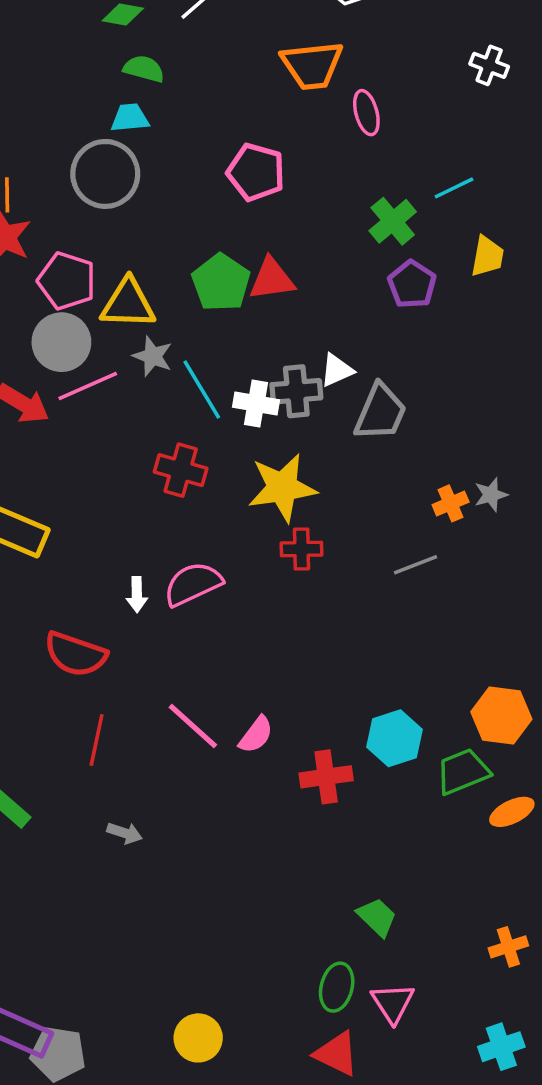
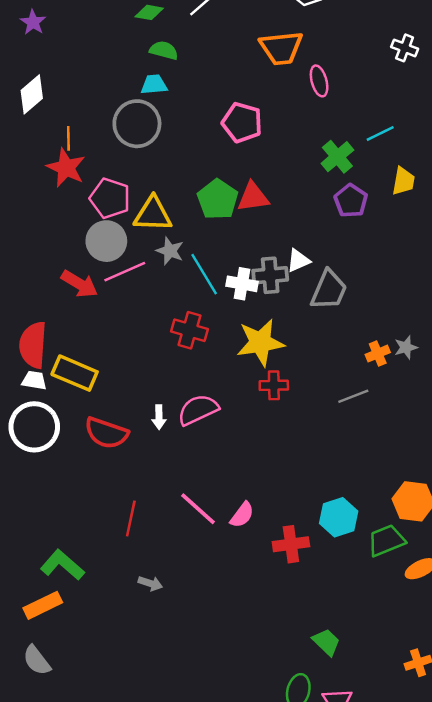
red semicircle: (75, 654) -> (106, 433), moved

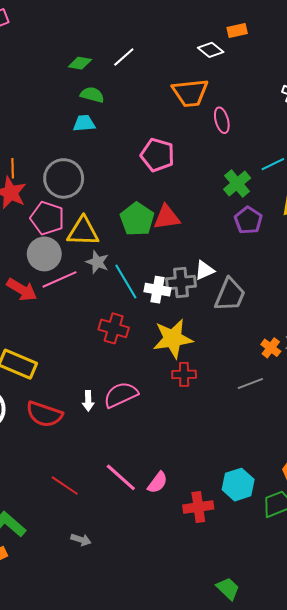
gray circle: (137, 124) -> (64, 178), moved
orange cross: (378, 354) -> (271, 348), turned -30
red line: (131, 519) -> (65, 486), turned -68

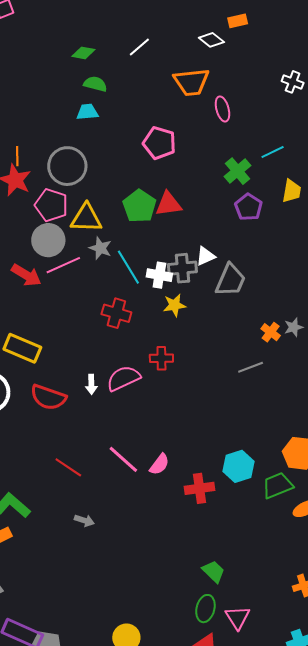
white line: (124, 57) -> (139, 47), moved
yellow star: (173, 339) -> (174, 305), moved, size x0.6
red cross: (184, 374) -> (161, 358), moved
green trapezoid: (228, 589) -> (213, 571), moved

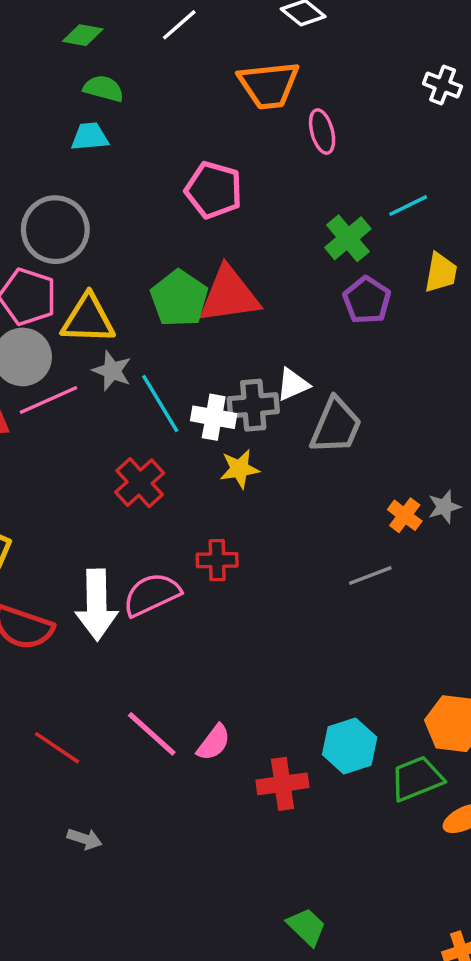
red triangle: (168, 204) -> (229, 295), size x1.4
red cross: (116, 313) -> (140, 483), turned 32
white arrow: (91, 384) -> (97, 605), size x2.0

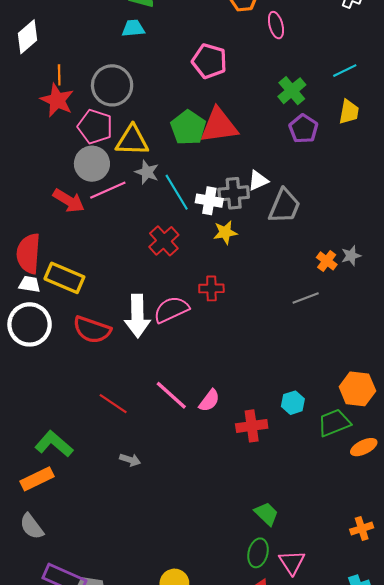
cyan line: (408, 206) -> (345, 71), moved
cyan hexagon: (350, 746) -> (293, 403), size x0.7

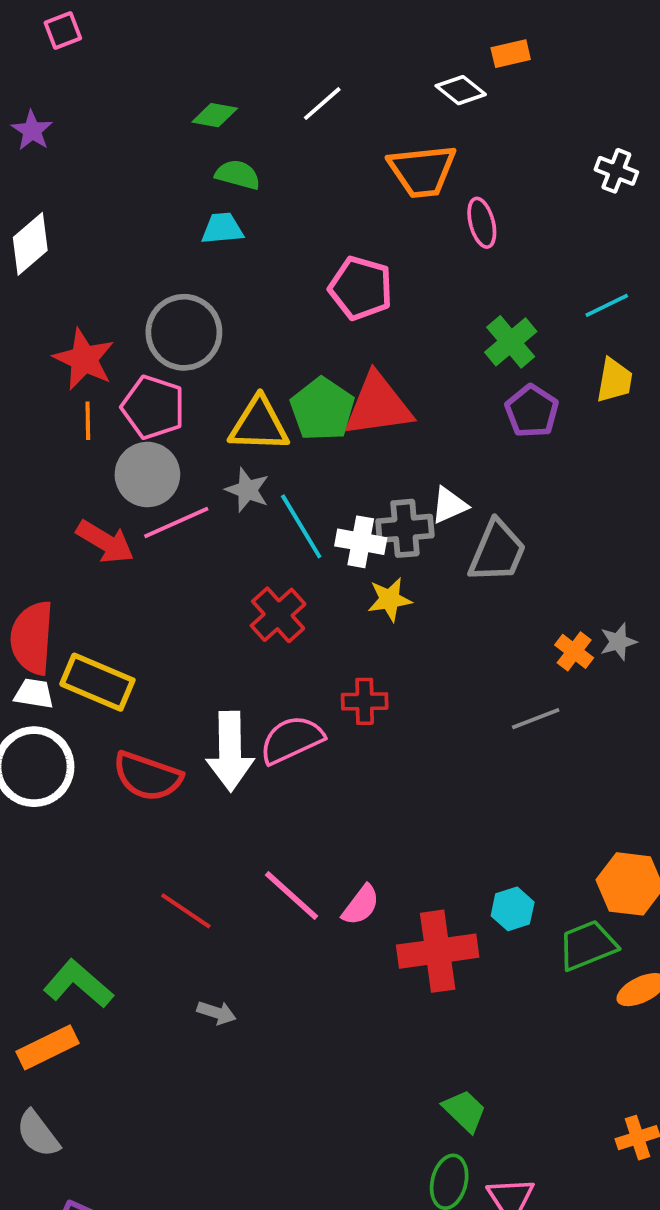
orange line: (59, 75) -> (88, 421), moved
yellow triangle: (132, 140) -> (259, 425), moved
red cross: (252, 426) -> (438, 951), size x1.4

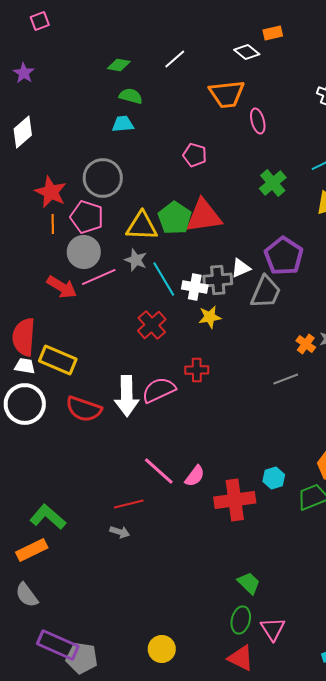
pink pentagon: (361, 288) -> (195, 155), size x0.7
purple pentagon: (532, 411) -> (284, 256), moved, size x1.4
red line: (186, 911) -> (129, 504), moved, turned -48

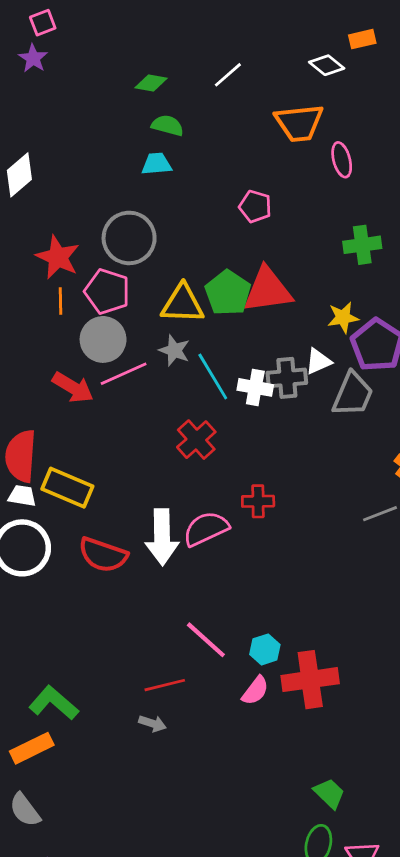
purple star: (24, 73) -> (33, 58), moved
green cross: (273, 183) -> (362, 245), turned 32
yellow star: (210, 317) -> (343, 318), moved
pink semicircle: (195, 476) -> (255, 691), moved
cyan hexagon: (274, 478) -> (265, 649), moved

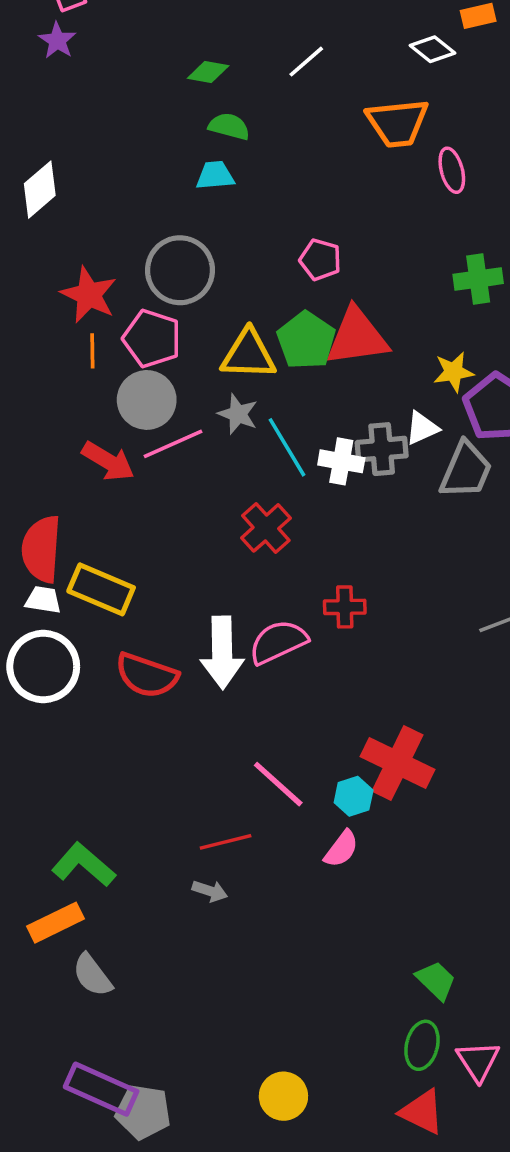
pink pentagon: (255, 206) -> (320, 260), moved
red cross: (310, 680) -> (397, 763), moved, turned 34
gray semicircle: (25, 810) -> (92, 975), moved

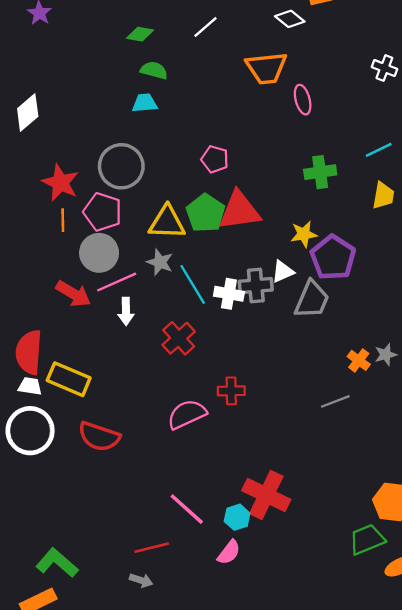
white arrow: (222, 652) -> (126, 311), moved, size x0.6

